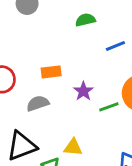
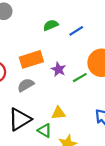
green semicircle: (85, 20) -> (51, 25), moved
orange rectangle: (51, 72) -> (31, 59), size x1.5

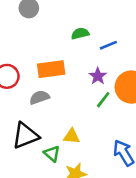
purple star: (58, 69) -> (98, 76), moved
green line: (80, 78) -> (103, 100), turned -32

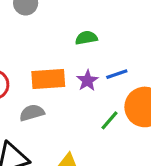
blue line: (108, 45) -> (117, 74), moved
purple star: (98, 76) -> (87, 81), moved

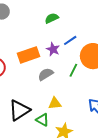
green semicircle: (86, 38) -> (52, 18), moved
gray semicircle: (32, 113) -> (46, 74), moved

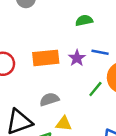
blue line: (70, 40) -> (100, 52), turned 32
gray semicircle: (46, 74) -> (49, 99), moved

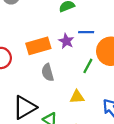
gray semicircle: (49, 99) -> (48, 72), moved, turned -78
yellow triangle: (64, 124) -> (77, 97), moved

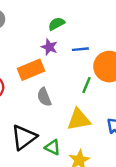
purple star: (66, 41) -> (49, 47), moved
yellow triangle: (77, 97) -> (79, 120), size x1.5

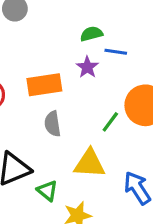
purple star: (49, 47) -> (87, 67), moved
blue line: (80, 49) -> (116, 52), moved

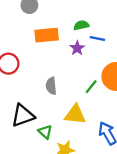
orange rectangle: (44, 85) -> (47, 35), moved

